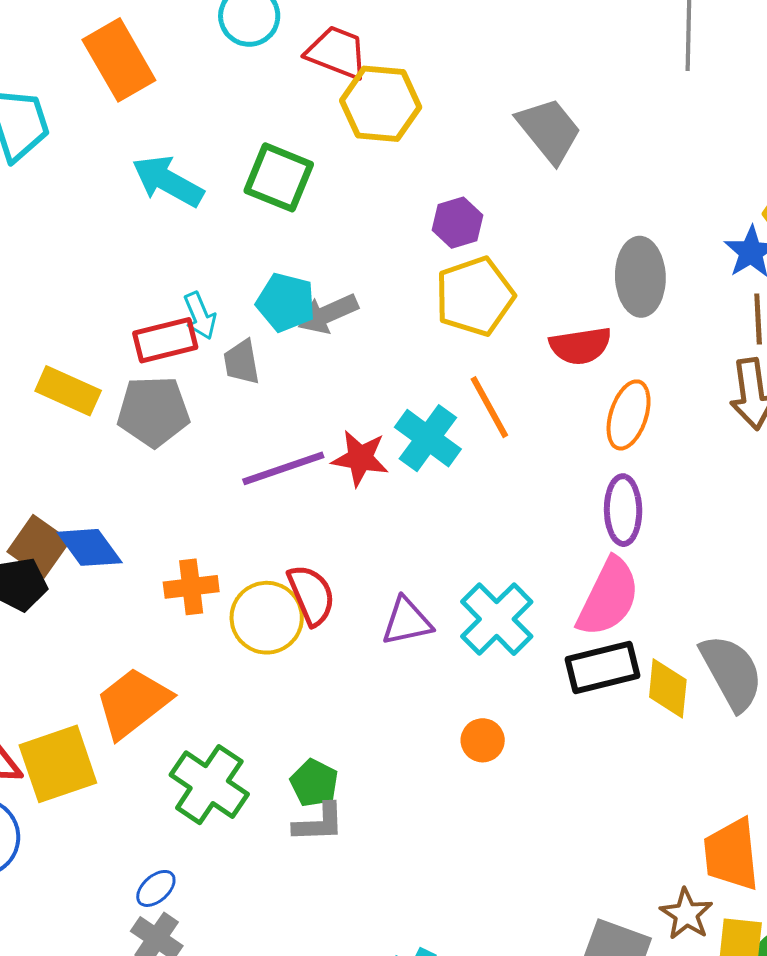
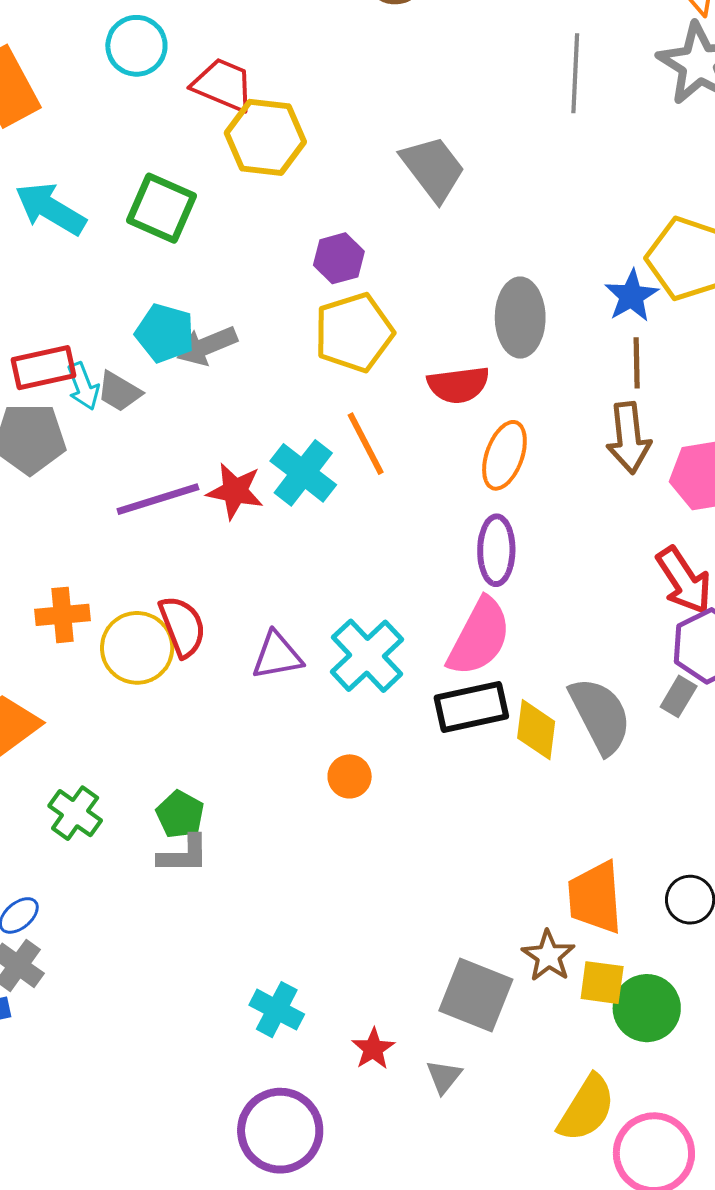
cyan arrow: (200, 316) -> (83, 386), moved
gray trapezoid: (242, 362) -> (119, 392), turned -51
green cross: (209, 785) -> (75, 813), size x0.7

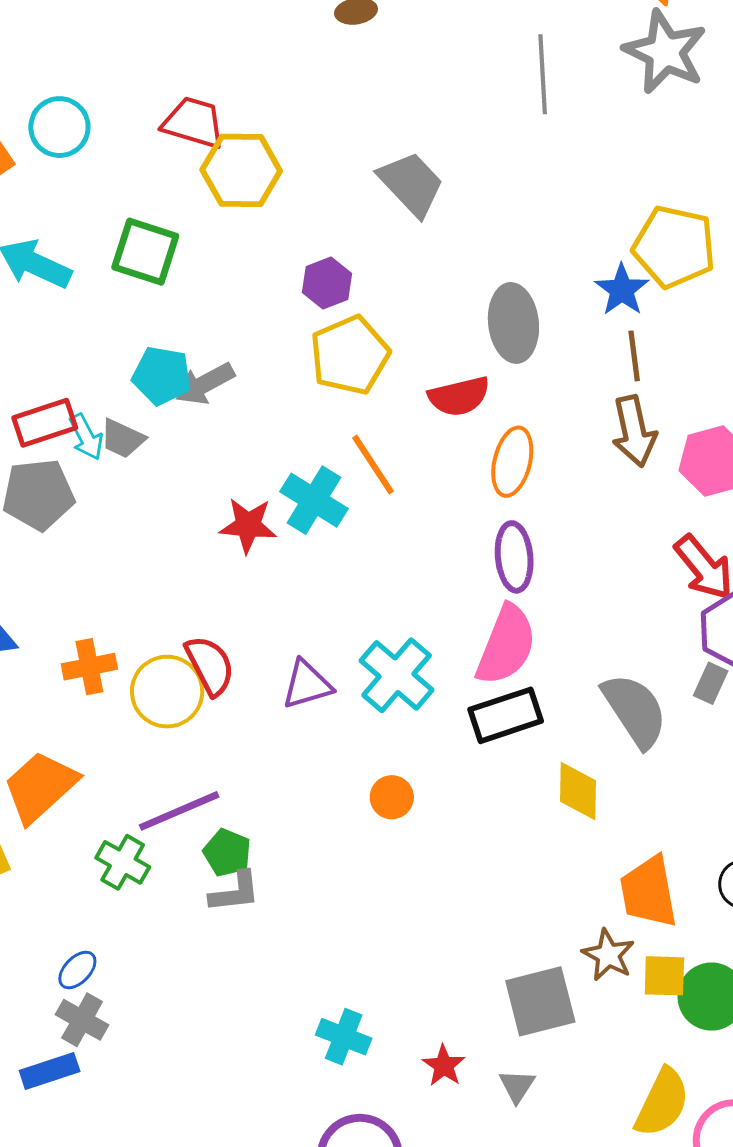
cyan circle: (136, 46) -> (59, 127), moved
purple line: (158, 499) -> (179, 811), moved
yellow diamond: (536, 730) -> (578, 791), moved
gray square: (476, 995) -> (540, 1001), turned -30

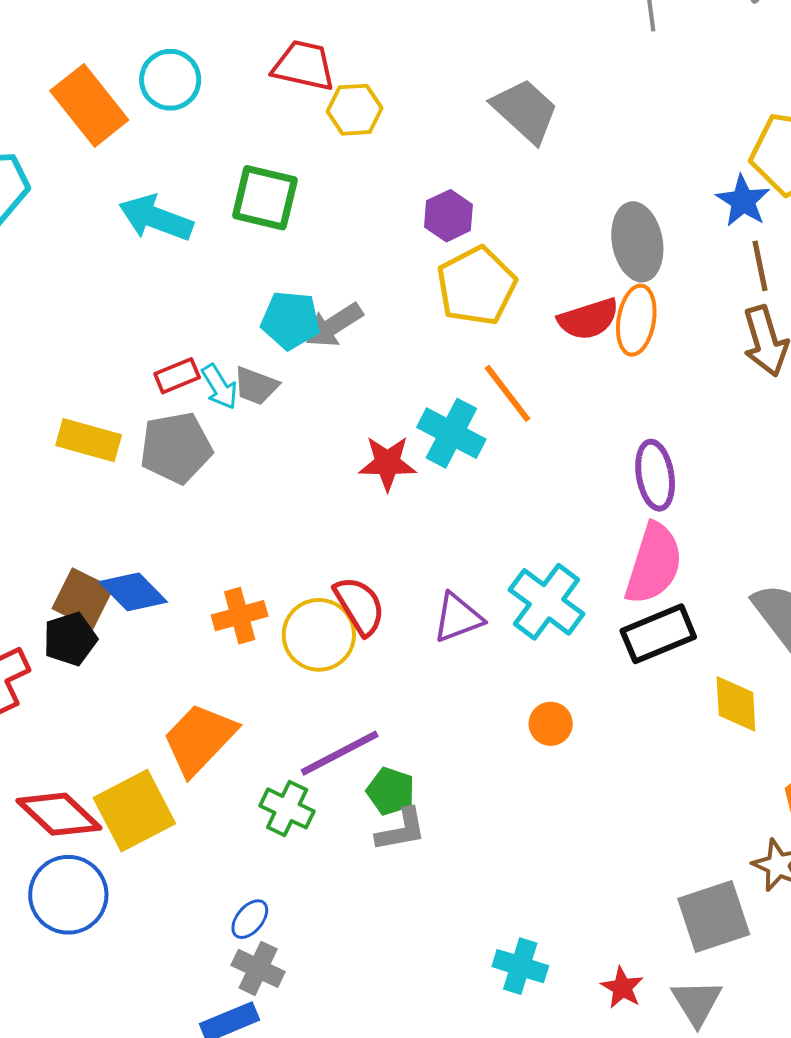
yellow hexagon: (241, 170) -> (355, 110), size x0.7
red rectangle: (45, 423) -> (177, 376), size x0.7
orange ellipse: (512, 462) -> (636, 320), moved
gray triangle: (517, 1086) -> (697, 1003), size x1.4

